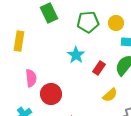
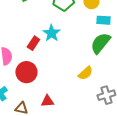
red rectangle: (99, 68) -> (33, 43), moved

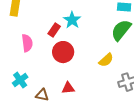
red circle: (26, 72) -> (63, 52), moved

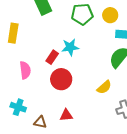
cyan star: (72, 20) -> (70, 47), turned 30
cyan cross: (20, 80) -> (18, 107), turned -35

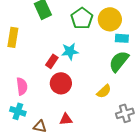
green pentagon: (82, 14) -> (82, 18), turned -30
yellow circle: (110, 15) -> (110, 19), size x1.5
pink semicircle: (25, 70) -> (22, 86), moved

